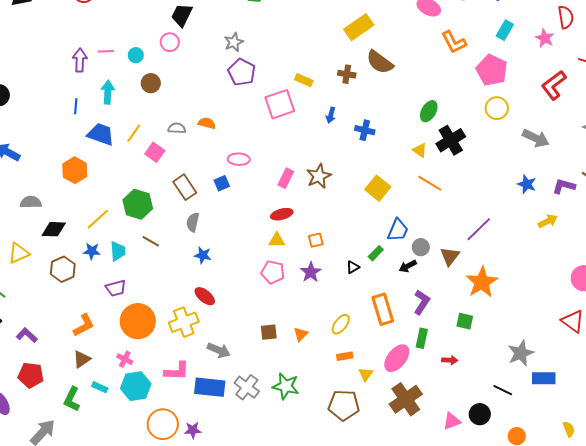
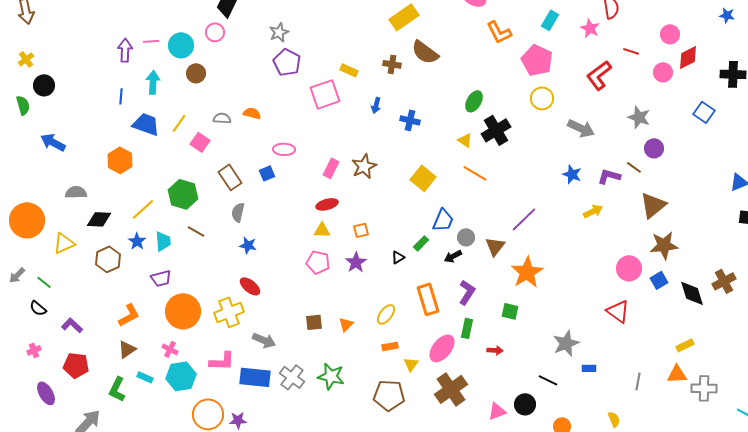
cyan circle: (136, 55) -> (181, 45), size x1.6
blue star: (92, 251) -> (137, 241), turned 30
blue rectangle: (544, 378) -> (589, 368), size x0.6

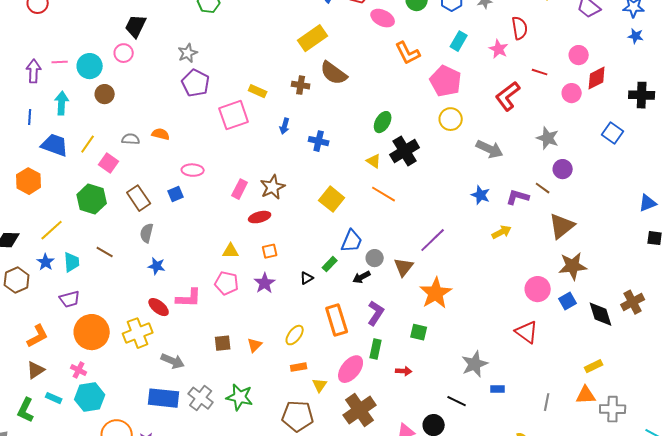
green hexagon: (183, 194) -> (92, 199), moved
red ellipse: (327, 204) -> (260, 217), moved
pink L-shape: (222, 361) -> (189, 298), moved

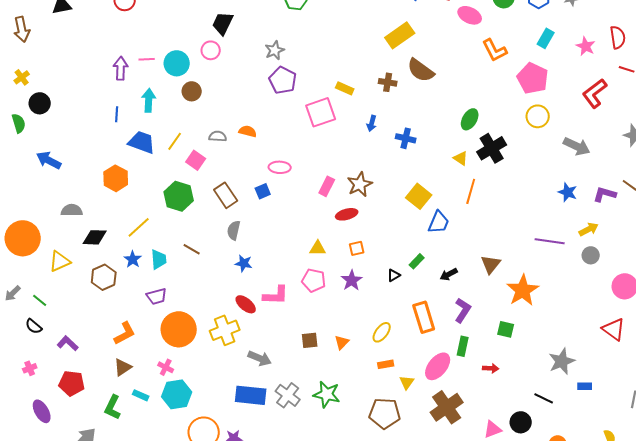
red semicircle: (520, 28) -> (618, 37), moved
orange line: (384, 194) -> (471, 191), turned 75
purple line: (433, 240) -> (550, 241), moved, turned 52
blue trapezoid: (352, 241) -> (439, 222), moved
gray circle: (375, 258) -> (591, 255), moved

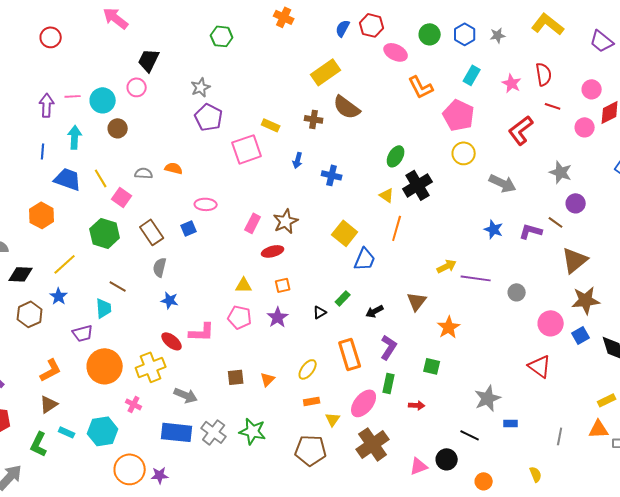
yellow line: (175, 141) -> (101, 178), turned -66
yellow arrow: (589, 229) -> (447, 266), moved
cyan trapezoid: (159, 259) -> (104, 308), moved
orange star: (523, 290) -> (449, 327), size x0.7
pink cross: (166, 367) -> (134, 404), moved

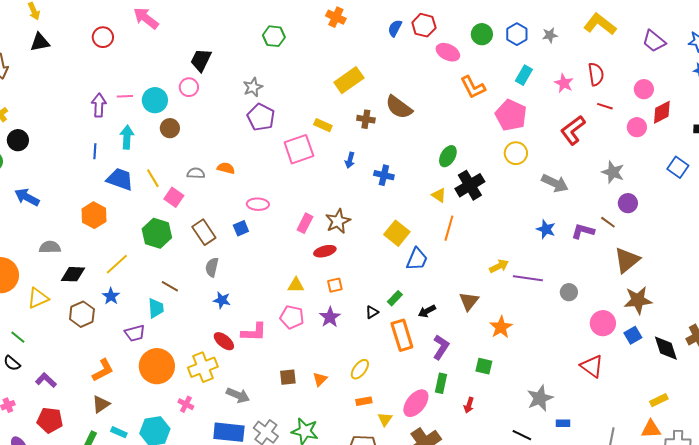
pink arrow: (116, 18) -> (146, 18), moved
yellow rectangle: (326, 72) -> (349, 80), moved
orange rectangle: (350, 354) -> (402, 335), moved
red arrow: (417, 405) -> (469, 405), turned 105

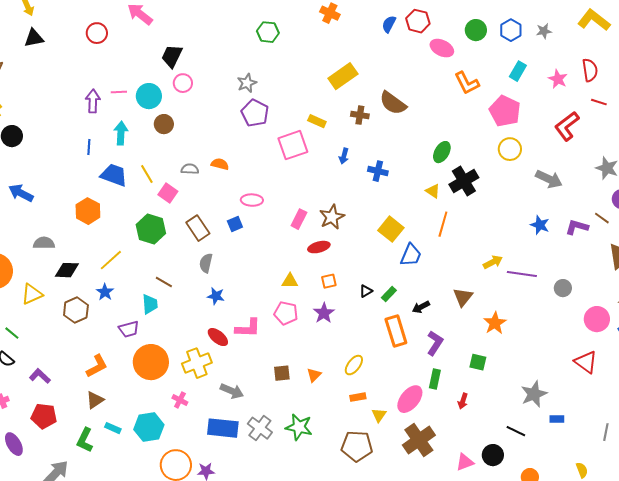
black trapezoid: (201, 60) -> (172, 56), moved
black triangle: (372, 312) -> (366, 291), moved

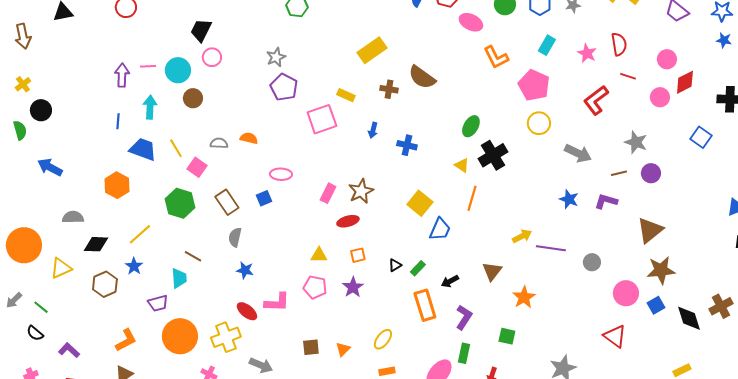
brown line: (602, 218) -> (619, 173), moved, turned -49

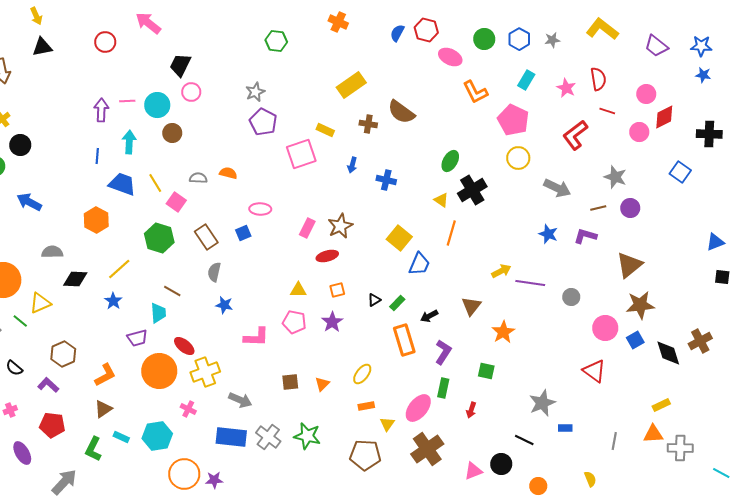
brown hexagon: (105, 284) -> (63, 354), moved
green line: (41, 307) -> (20, 321), moved
red ellipse: (247, 311) -> (184, 346), moved

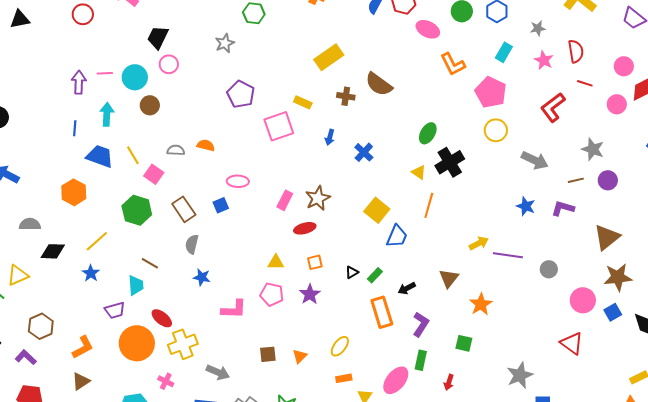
gray star: (552, 40) -> (538, 28), moved
gray star: (255, 92) -> (225, 43), moved
blue cross: (386, 180) -> (364, 152), turned 30

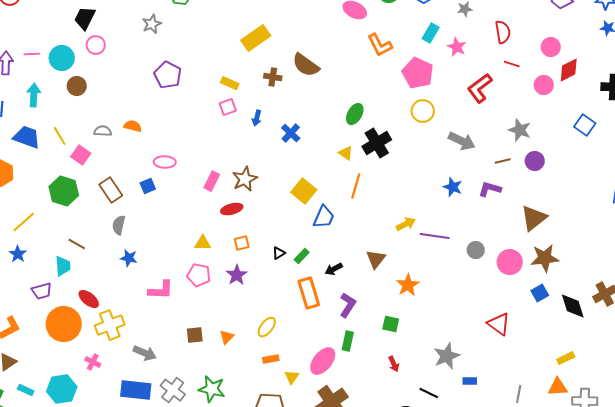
pink star: (544, 60) -> (457, 47), moved
pink square: (279, 126) -> (228, 107), moved, size x0.6
pink circle: (583, 300) -> (510, 262), moved
red arrow: (449, 382) -> (394, 364), moved, turned -42

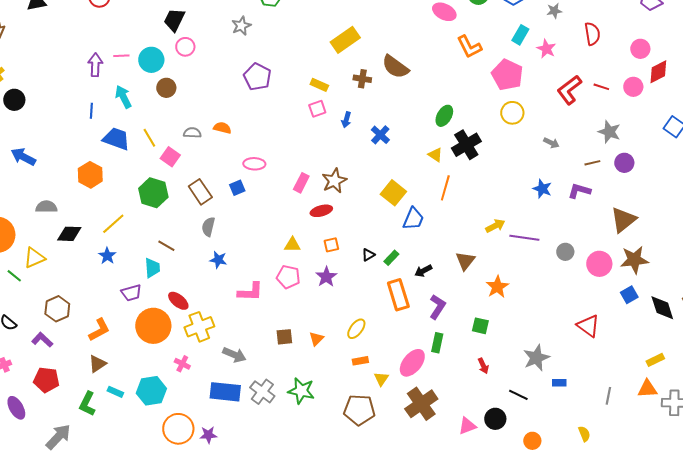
red line: (512, 64) -> (601, 87), moved
cyan arrow: (34, 95) -> (123, 97), turned -30
gray arrow: (462, 141) -> (551, 143), size x0.6

